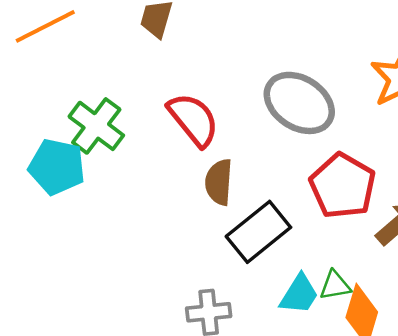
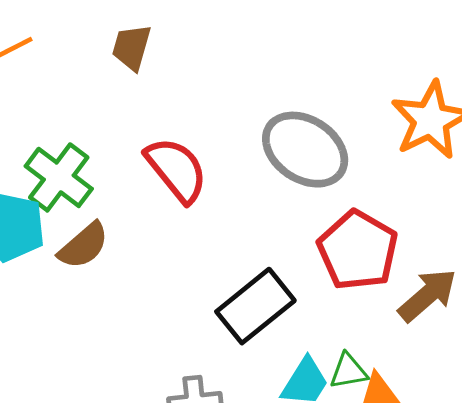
brown semicircle: (219, 182) -> (83, 246), moved, turned -135

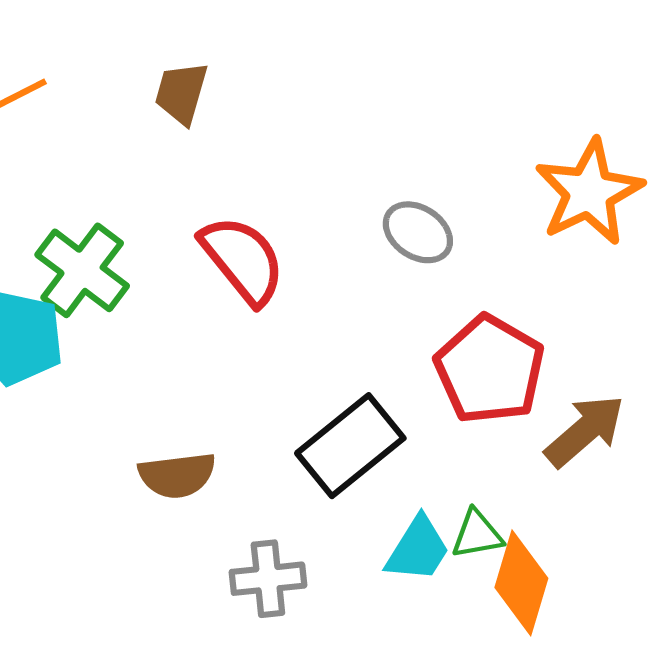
gray ellipse: (305, 150) -> (418, 232), size x0.6
brown semicircle: (83, 246) -> (177, 475), moved, turned 34

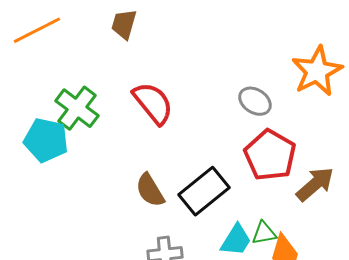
gray ellipse: (418, 232) -> (255, 101), moved
brown semicircle: (177, 475) -> (150, 190), moved, turned 66

